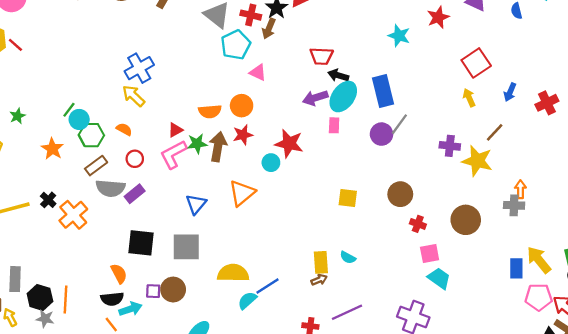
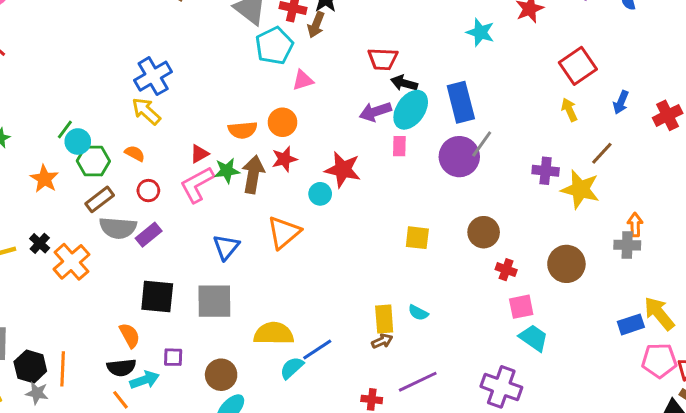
pink triangle: (258, 72) -> (303, 80), turned -42
purple circle: (382, 134) -> (459, 157), size x1.4
blue rectangle: (516, 268) -> (631, 324), turned 72
brown circle: (173, 290) -> (221, 375), moved

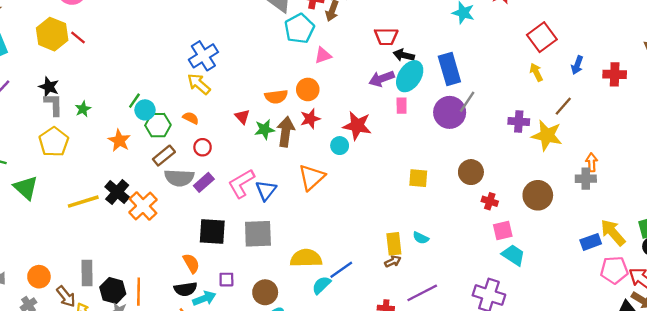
red cross: (668, 115) -> (615, 74), turned 30
red triangle: (199, 154) -> (242, 117), turned -42
pink L-shape: (197, 185) -> (241, 183), moved
black cross: (40, 243) -> (117, 192), size x1.5

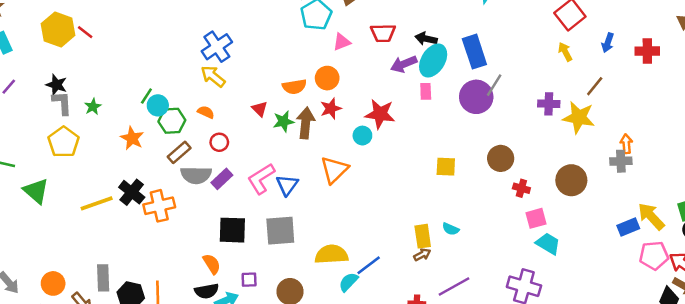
red trapezoid: (386, 36) -> (383, 33), moved
orange cross: (143, 206) -> (159, 206), turned 32

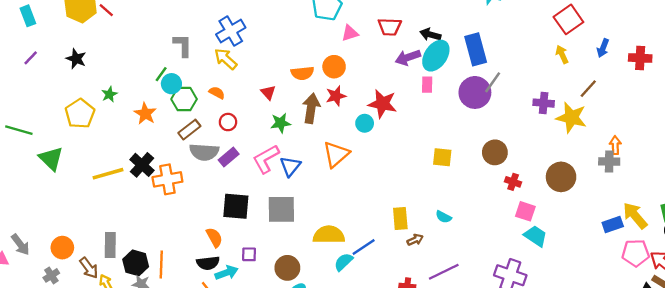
gray L-shape: (62, 103) -> (183, 45), moved
green star: (93, 107) -> (109, 94), moved
green star: (283, 121) -> (281, 123), moved
pink square: (536, 218) -> (525, 211), turned 30
yellow rectangle: (423, 236) -> (400, 218), moved

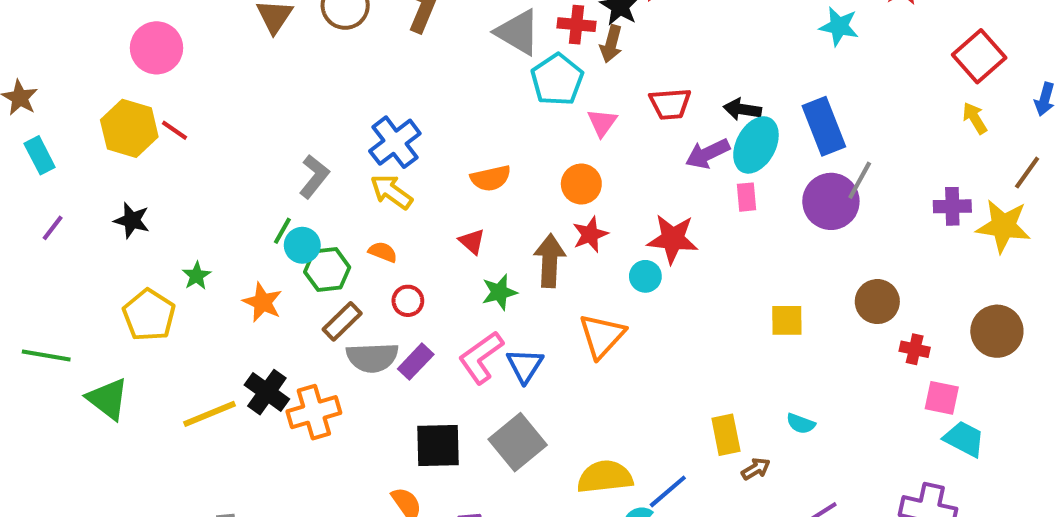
pink triangle: (350, 33) -> (602, 123), turned -30
gray L-shape: (183, 45) -> (314, 176), turned 45
orange semicircle: (302, 73) -> (491, 178), moved
gray square: (281, 209) -> (518, 442), turned -32

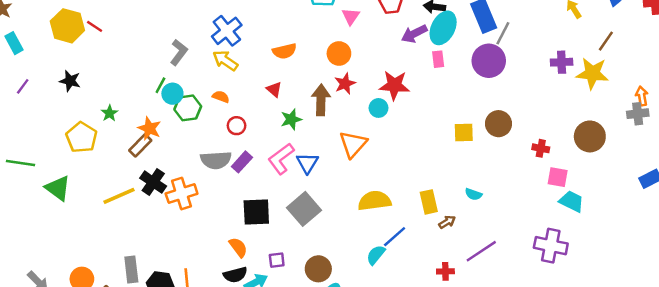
gray line: (860, 180) -> (503, 33), moved
brown circle: (877, 302) -> (498, 124), moved
brown rectangle: (342, 321) -> (140, 145), moved
yellow semicircle: (605, 477) -> (374, 201), moved

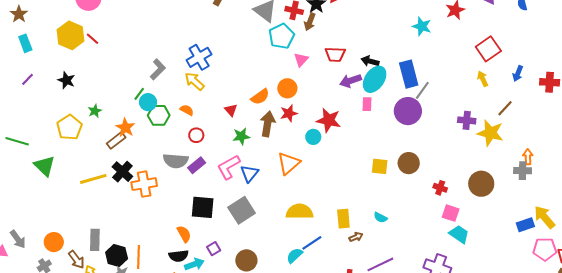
orange semicircle: (285, 51) -> (260, 97), moved, turned -30
purple square: (277, 260) -> (214, 249), turned -32

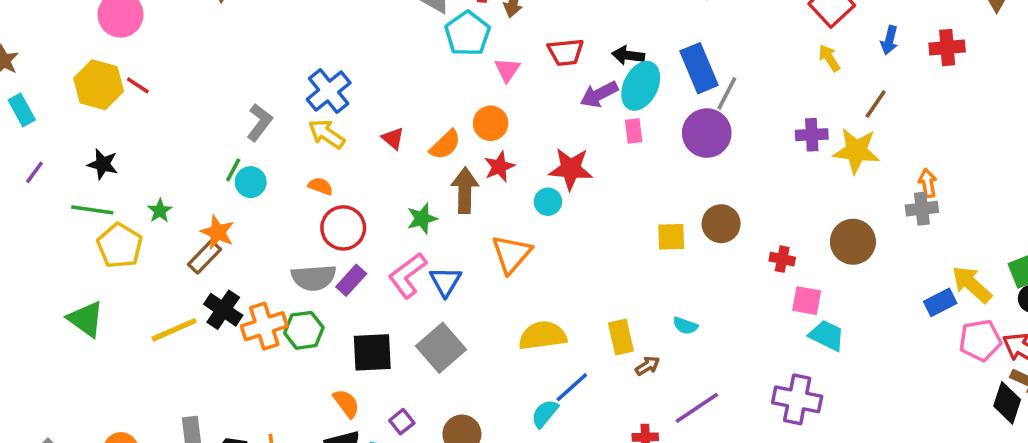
red triangle: (231, 110) -> (393, 138), moved
green hexagon: (159, 115) -> (304, 330), moved
red circle: (196, 135) -> (343, 228), size x1.6
green line: (17, 141) -> (92, 210), moved

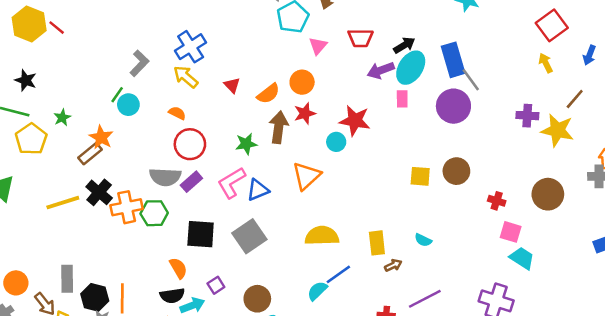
black arrow: (628, 55) -> (404, 45), turned 135
gray line: (727, 93) -> (471, 80), turned -70
blue triangle: (445, 281) -> (258, 190), turned 30

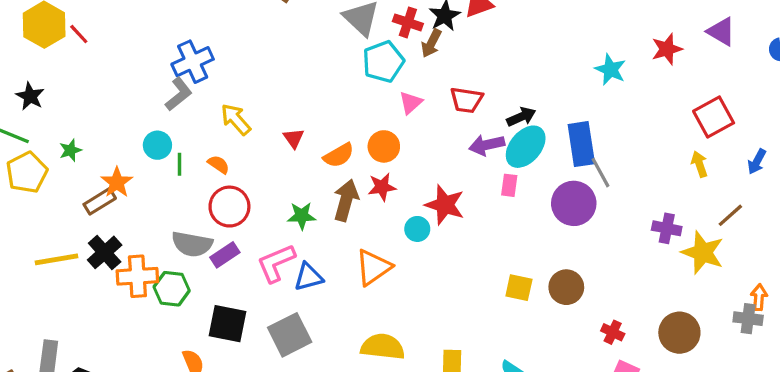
blue cross: (191, 47) -> (193, 62), moved
green line: (117, 95) -> (179, 164), moved, turned -42

